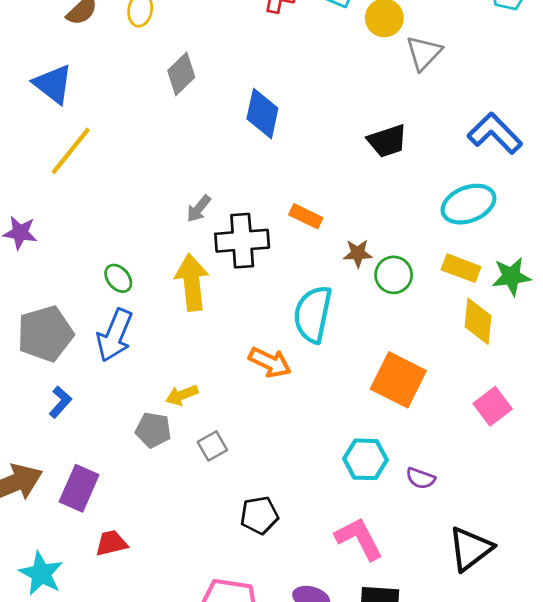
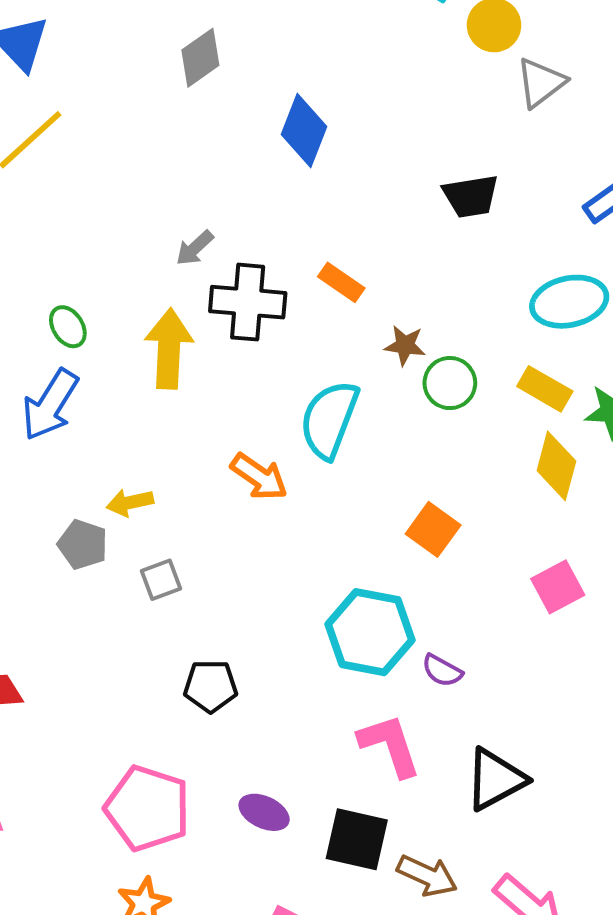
orange square: (398, 380) -> (433, 529), size x0.7
cyan hexagon: (365, 459) -> (370, 632), size x1.4
pink L-shape: (359, 539) -> (390, 745), moved

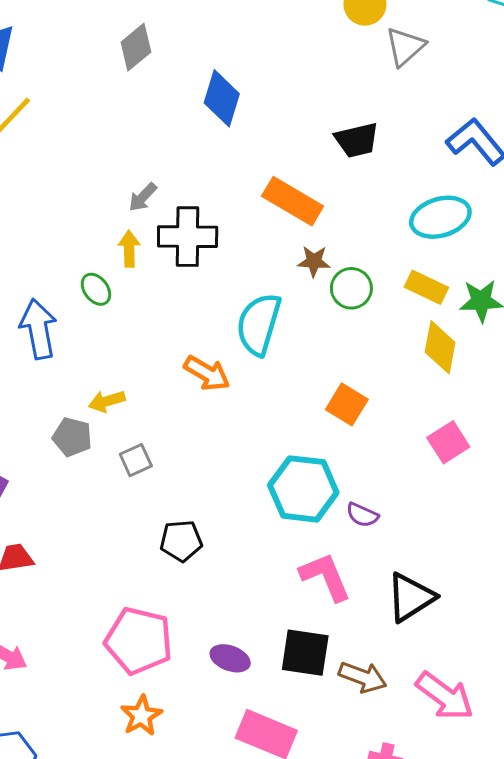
orange rectangle: (341, 282) -> (293, 201), moved, size x1.6
green ellipse: (68, 327) -> (96, 289), moved
yellow arrow: (169, 349) -> (129, 249), moved, size x0.6
blue arrow: (50, 405) -> (38, 329), turned 142
purple ellipse: (264, 812) -> (230, 658), moved

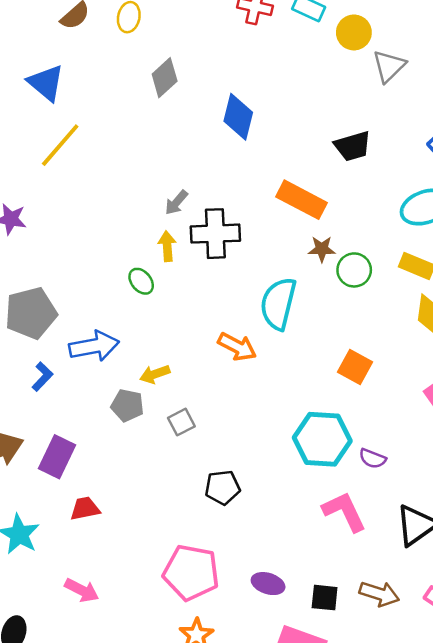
blue arrow: (38, 329) -> (94, 346), moved, turned 93
black square: (305, 653) -> (325, 598), moved, size x0.7

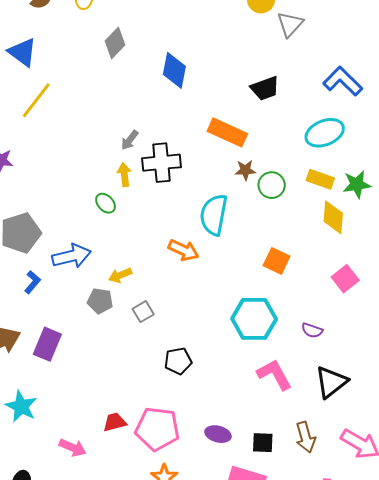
purple semicircle: (372, 459) -> (312, 330), moved
red trapezoid: (85, 509) -> (115, 422), moved
brown arrow: (379, 594) -> (305, 437), turned 60

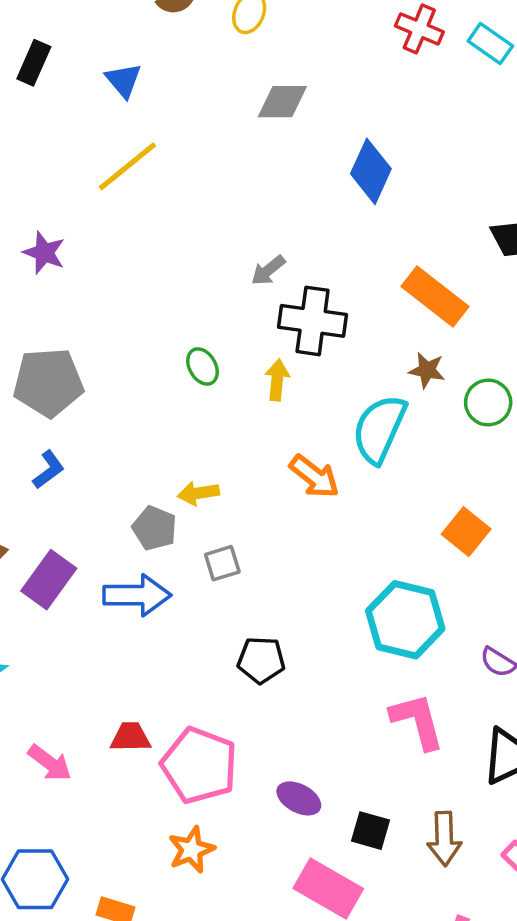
gray diamond: (115, 43) -> (282, 102), turned 32
blue triangle: (22, 52) -> (123, 80), size x0.7
brown star: (245, 170) -> (427, 370), moved
yellow arrow: (124, 175) -> (277, 380), moved
blue arrow: (72, 256) -> (137, 595), moved

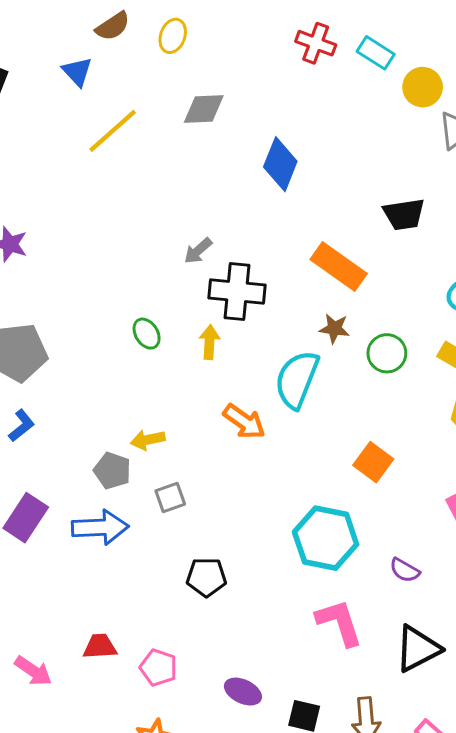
blue triangle: (123, 80) -> (77, 72), moved
yellow line: (127, 166) -> (113, 131), moved
pink pentagon: (199, 765) -> (158, 668), size x0.6

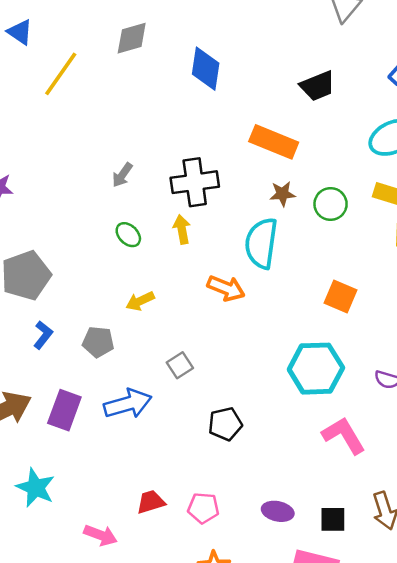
gray arrow: (198, 251) -> (122, 175), moved
yellow arrow: (148, 440) -> (140, 301), moved
gray pentagon: (112, 471) -> (98, 342), moved

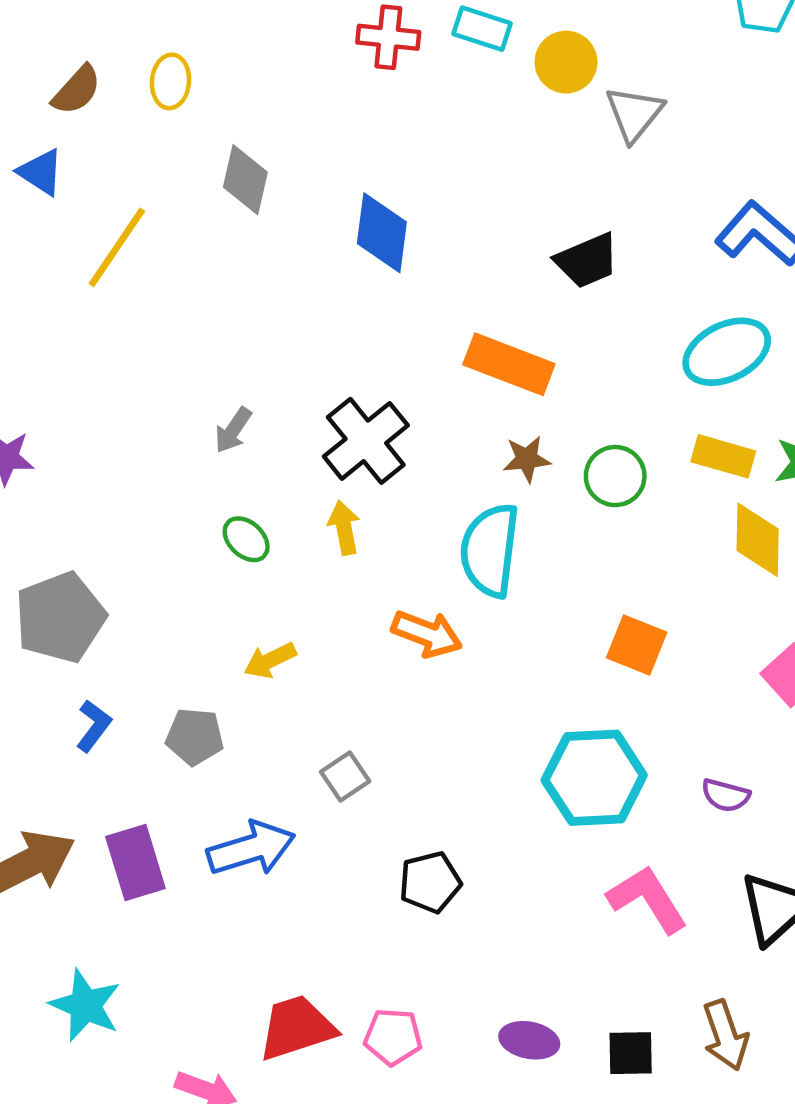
gray diamond: (132, 38) -> (245, 180), turned -60
black cross: (195, 182) -> (366, 441), turned -30
purple rectangle: (64, 410) -> (135, 863), turned -36
red trapezoid: (151, 502) -> (297, 1028), size x1.5

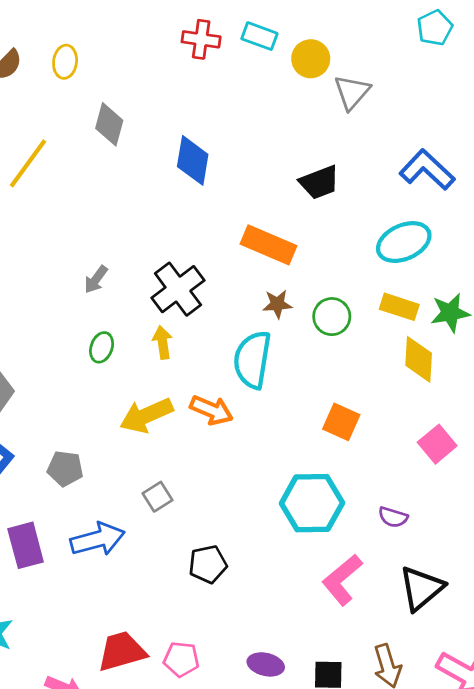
green ellipse: (246, 539) -> (102, 347), turned 64
yellow arrow: (270, 660) -> (146, 415), moved, size x1.6
pink L-shape: (647, 899) -> (342, 580), turned -100

